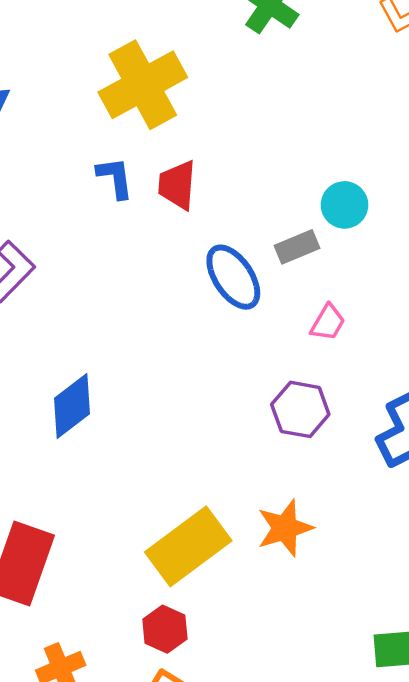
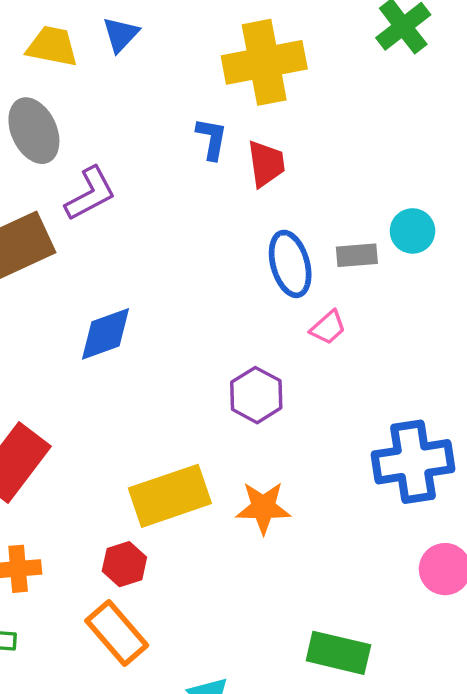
red trapezoid: (177, 185) -> (266, 164), turned 150
pink trapezoid: (328, 323) -> (328, 327), moved
purple hexagon: (300, 409) -> (256, 395), moved

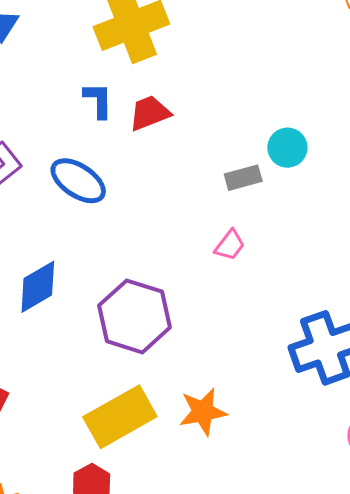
red trapezoid: (266, 164) -> (150, 113), turned -93
blue ellipse: (290, 264) -> (78, 181), moved, turned -30
purple hexagon: (256, 395) -> (135, 316), moved, size x1.5

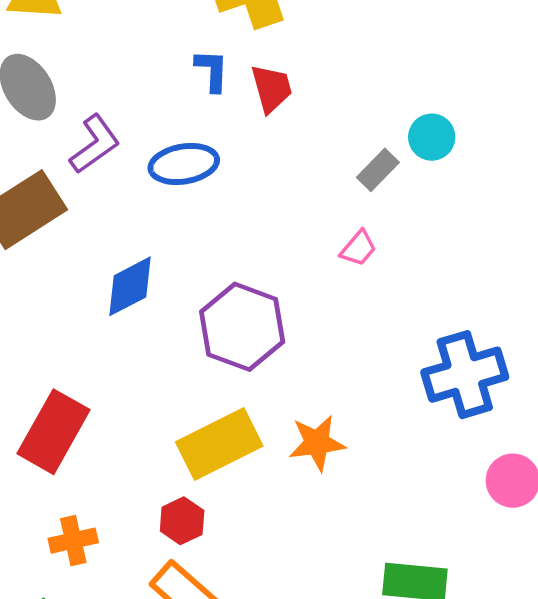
red trapezoid: (150, 113) -> (272, 88), turned 93
gray rectangle: (243, 178) -> (378, 170), turned -33
blue ellipse: (78, 181) -> (184, 164), turned -46

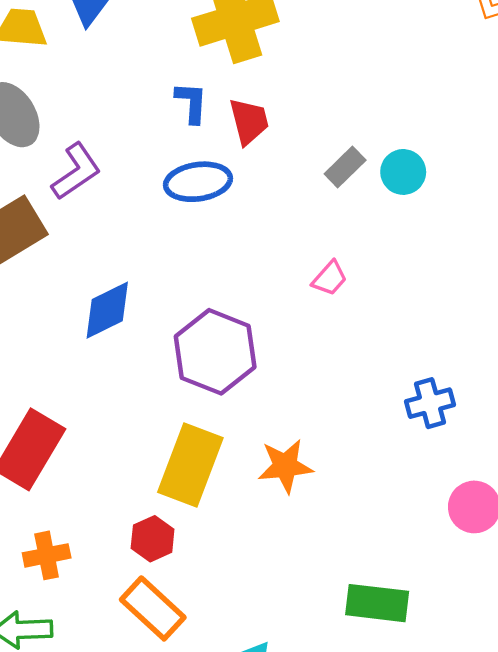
blue ellipse: (184, 164) -> (198, 182), moved
gray rectangle: (378, 170) -> (345, 167), moved
blue cross: (465, 375) -> (430, 403), size x0.6
yellow rectangle: (219, 444) -> (190, 465), turned -44

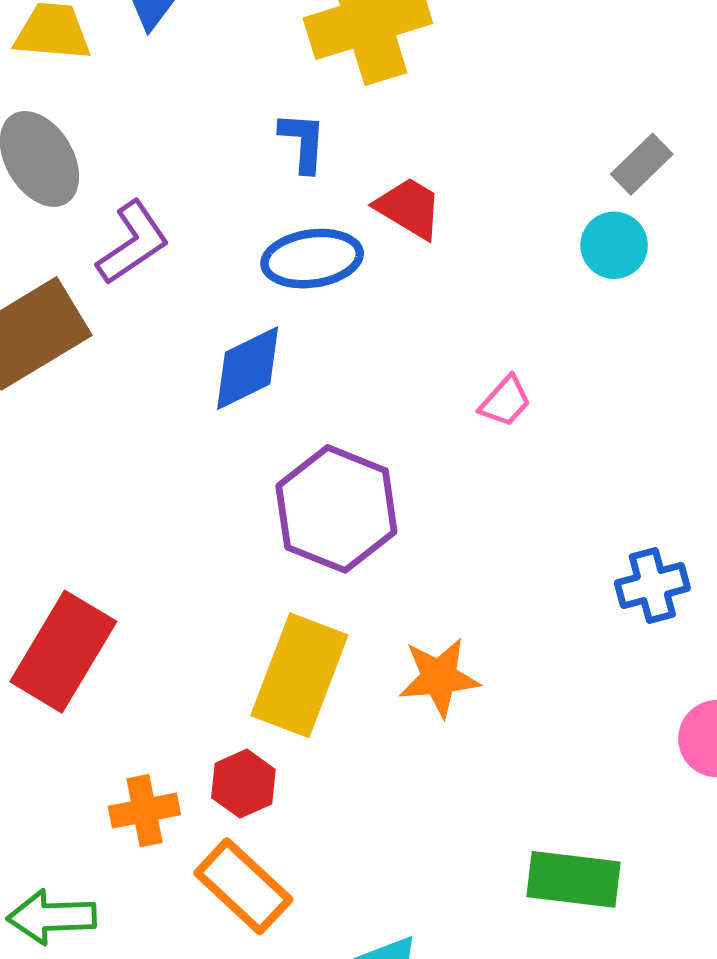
red trapezoid: (249, 121) -> (409, 208), moved, turned -45
gray rectangle: (345, 167) -> (642, 164), moved
blue diamond: (107, 310) -> (248, 368), moved
orange cross: (47, 555) -> (144, 811), moved

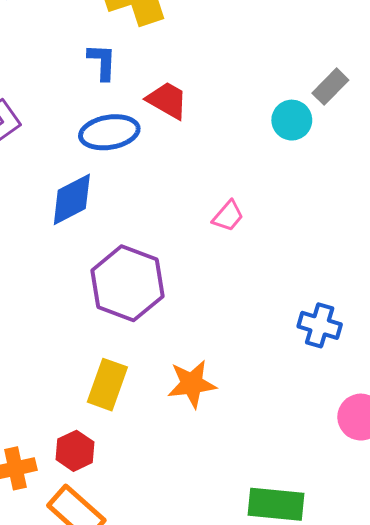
gray rectangle: (642, 164) -> (330, 87), moved
blue cross: (652, 586) -> (320, 325), turned 33
yellow rectangle: (299, 675) -> (107, 385), size x0.7

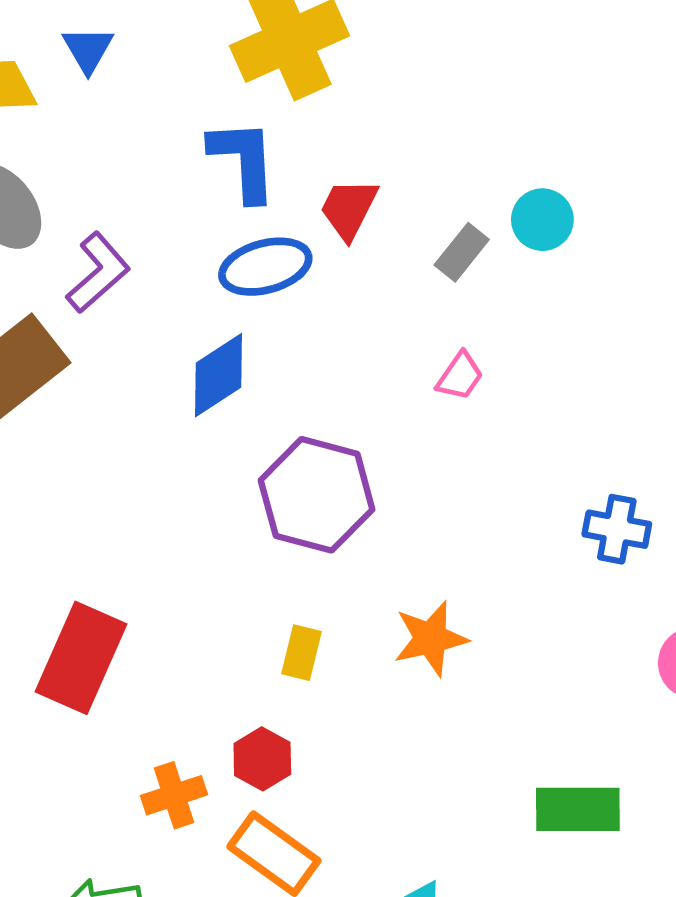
blue L-shape: (102, 62) -> (243, 160), size x1.5
gray rectangle: (330, 87) -> (462, 252), moved
red trapezoid: (167, 100) -> (349, 209), turned -87
yellow rectangle: (107, 385) -> (302, 653), size x0.7

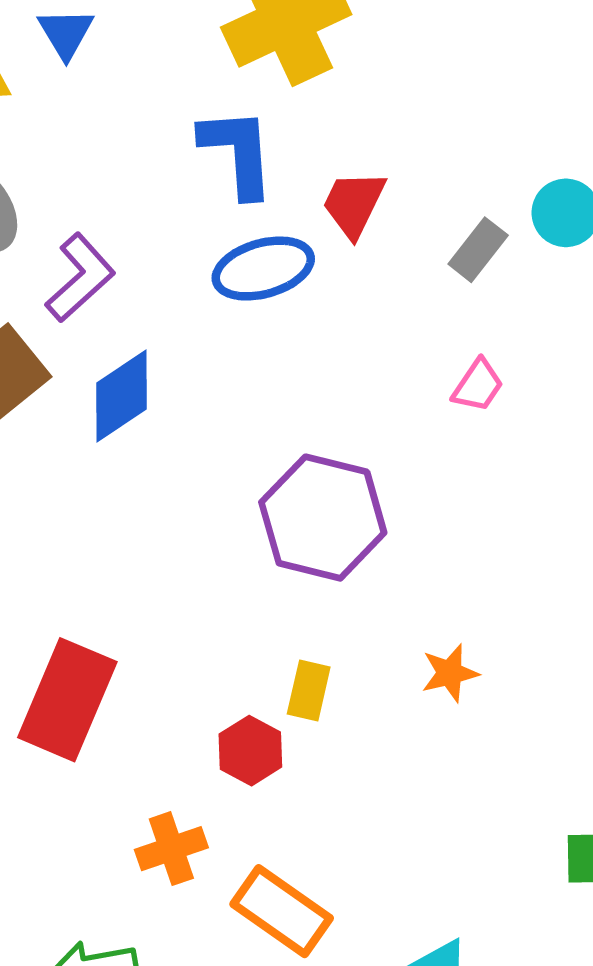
blue diamond: (218, 375) -> (121, 396), moved
orange star: (431, 638) -> (450, 673), size x0.7
red hexagon: (262, 759) -> (250, 751), moved

